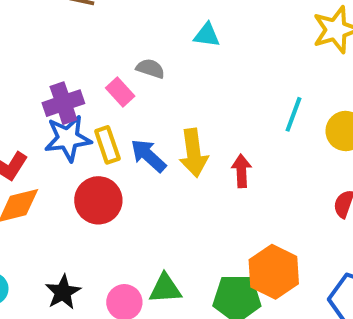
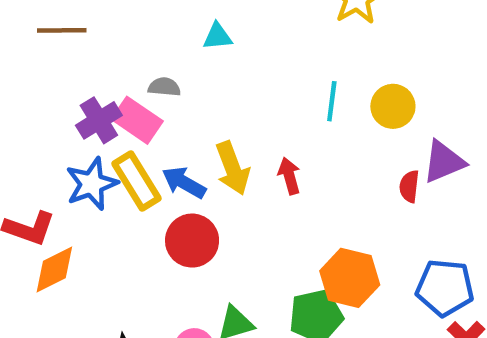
pink rectangle: (120, 92) -> (137, 120), size x1.5
purple cross: (63, 103) -> (99, 120), moved
yellow rectangle: (107, 145) -> (137, 181), size x1.4
red circle: (98, 200) -> (192, 241), moved

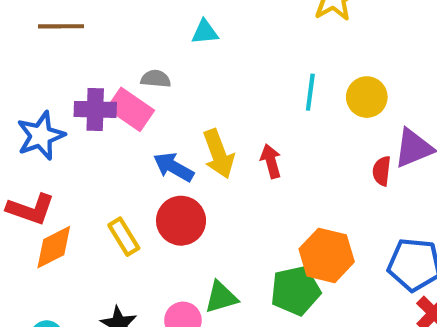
purple cross: (99, 120) -> (95, 109), turned 33
yellow rectangle: (137, 181) -> (124, 237), moved, size x0.7
blue star: (92, 184) -> (41, 136), moved

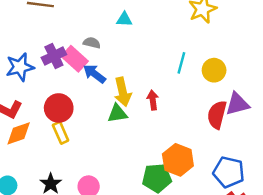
purple cross: (95, 109) -> (54, 56), turned -35
blue arrow: (174, 167) -> (94, 74), moved
red semicircle: (382, 171) -> (217, 115), size x1.6
red circle: (181, 221) -> (59, 108), moved
green triangle: (221, 297) -> (117, 114), moved

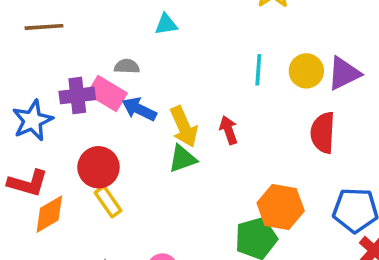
purple cross: (54, 56) -> (77, 95), turned 30
purple triangle: (237, 104) -> (344, 73), moved

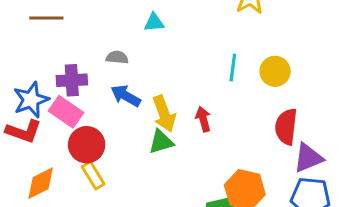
purple triangle: (344, 73) -> (308, 158), moved
pink rectangle: (107, 94) -> (66, 112), moved
red L-shape: (28, 183) -> (24, 131), moved

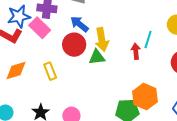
cyan line: (233, 68) -> (148, 40), moved
red arrow: (203, 119) -> (136, 51), moved
red circle: (87, 145) -> (74, 45), moved

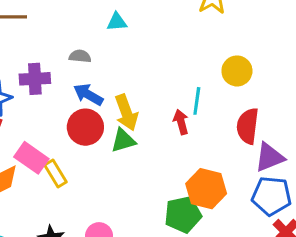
pink rectangle: (40, 28) -> (31, 158), moved

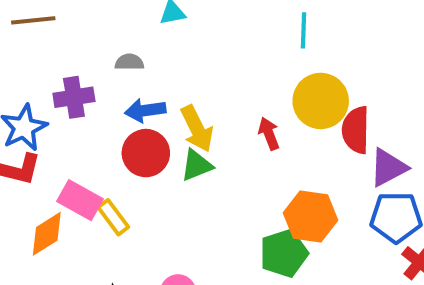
yellow circle: (237, 71) -> (321, 101), moved, size x1.4
blue arrow: (88, 94) -> (145, 110), turned -32
cyan line: (197, 101) -> (303, 30), moved

